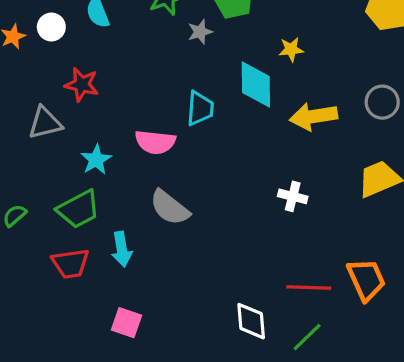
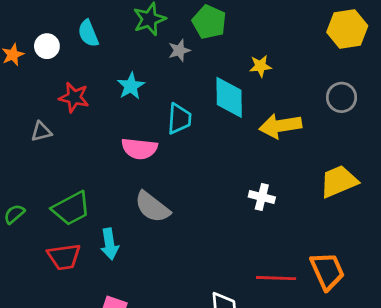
gray circle: (382, 102) -> (342, 97), moved
gray triangle: (45, 123) -> (41, 132), size x0.7
cyan star: (96, 160) -> (131, 86), moved

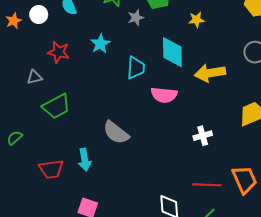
yellow star: (260, 66) -> (196, 20), moved
pink semicircle: (139, 149) -> (164, 95), moved
white cross: (262, 197) -> (203, 136), moved, turned -30
green trapezoid: (71, 208) -> (56, 106), moved

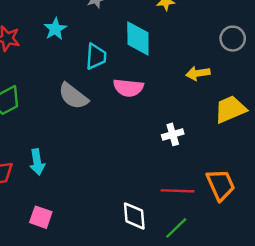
yellow arrow: (210, 73) -> (198, 73), moved, size x0.7
gray semicircle: (116, 133) -> (73, 96), moved

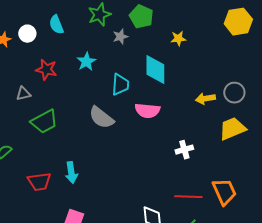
gray circle: (233, 39) -> (234, 93), moved

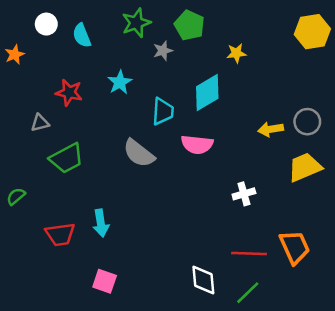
white circle: (27, 34) -> (46, 24), moved
cyan diamond: (155, 70) -> (207, 92), turned 60

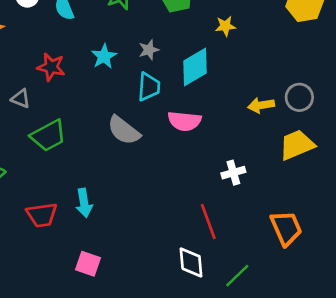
gray star: (163, 51) -> (149, 50), moved
gray triangle: (40, 123) -> (21, 99), turned 36
red line: (249, 253) -> (208, 221), moved, turned 68

